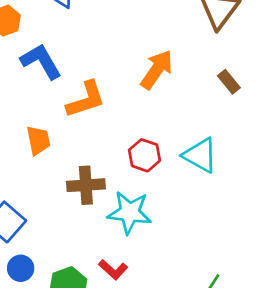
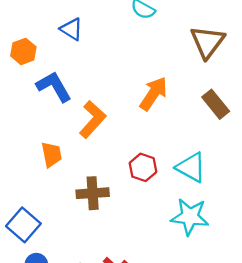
brown rectangle: (229, 82) -> (216, 104), size x1.4
orange L-shape: (86, 99) -> (93, 119), turned -30
cyan star: (129, 212) -> (190, 217), moved

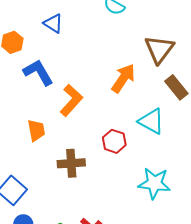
brown triangle: (207, 42) -> (159, 49), moved
cyan triangle: (191, 167) -> (151, 121), moved

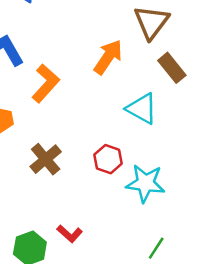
red hexagon: (114, 141) -> (108, 159), moved
brown cross: (71, 163) -> (46, 159), turned -36

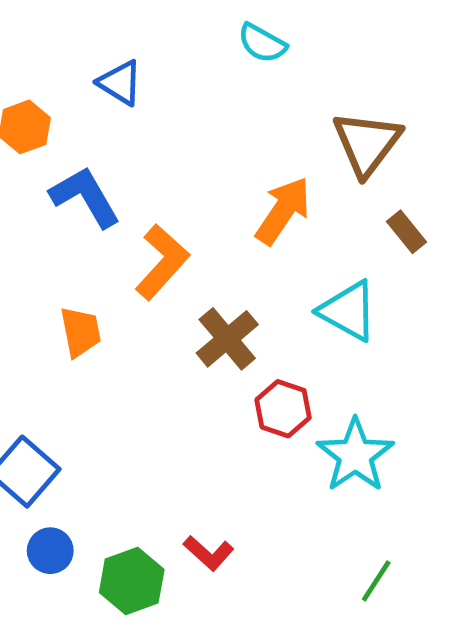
brown rectangle: (172, 68) -> (406, 232), size x0.7
brown cross: (46, 159) -> (227, 339), moved
cyan star: (145, 183) -> (355, 455), turned 30

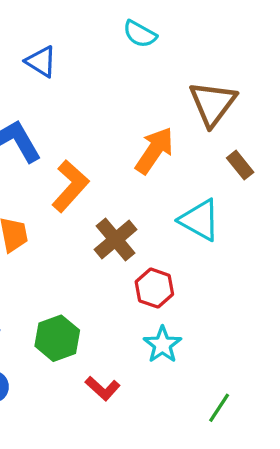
cyan star: (355, 455) -> (162, 345), moved, size x0.7
green hexagon: (132, 581) -> (57, 338), moved

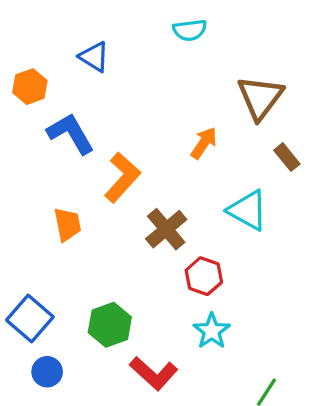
cyan semicircle: (140, 34) -> (190, 30), turned -36
orange arrow: (154, 150) -> (204, 143), size x0.7
red L-shape: (103, 388) -> (154, 373), size x1.4

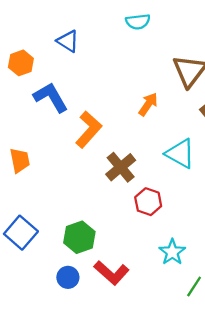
orange trapezoid: (67, 224) -> (20, 160), moved
cyan star: (212, 331) -> (172, 252), moved
blue circle: (47, 372) -> (68, 277), moved

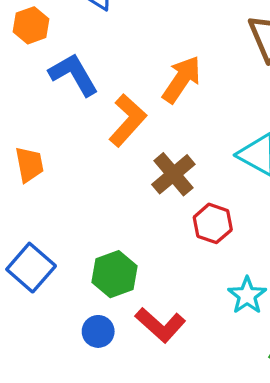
orange arrow: (148, 104) -> (182, 79), moved, size x1.4

